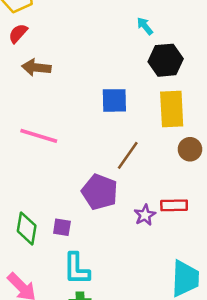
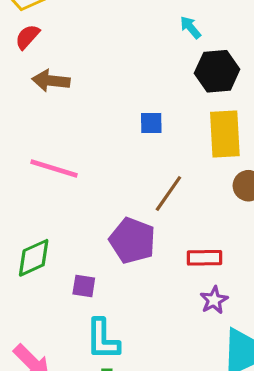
blue square: (114, 100) -> (151, 123), size x0.7
red rectangle: (174, 205) -> (205, 258), moved
purple star: (145, 215) -> (214, 300), moved
green diamond: (27, 228) -> (34, 258), moved, turned 56

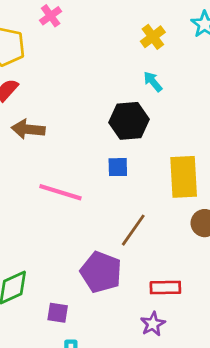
black hexagon: (217, 71) -> (129, 121), moved
pink line: (54, 168) -> (60, 192), moved
purple star: (214, 300) -> (153, 324), moved

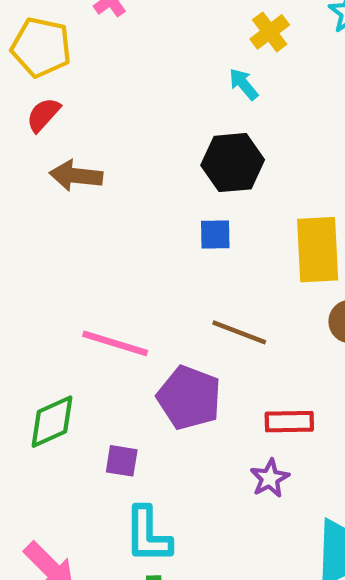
cyan arrow: (153, 82) -> (244, 84), moved
pink line: (60, 192) -> (115, 343), moved
brown line: (133, 230) -> (239, 332), turned 76

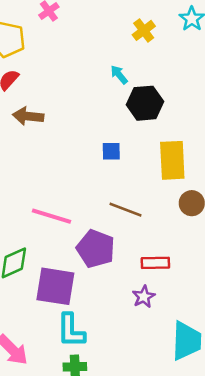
cyan arrow: (244, 84) -> (119, 75), moved
black hexagon: (233, 163) -> (145, 103), moved
purple square: (122, 461) -> (55, 286), size x2.0

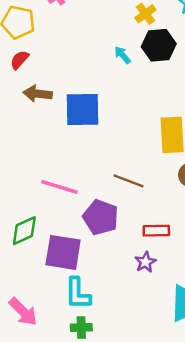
black hexagon: (145, 103) -> (159, 45), moved
blue square: (111, 151) -> (82, 109), moved, size x2.0

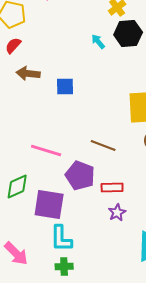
blue square: (82, 109) -> (65, 86), size x0.6
red rectangle: (156, 231) -> (112, 188), moved

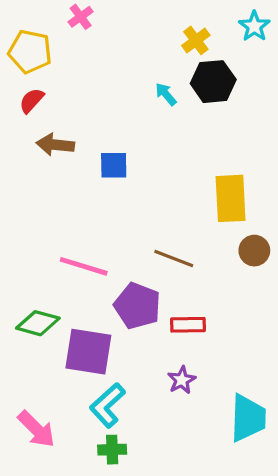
green diamond: (17, 186) -> (38, 323), turned 40
purple star: (117, 212) -> (182, 380), moved
cyan L-shape: (61, 238) -> (107, 405), turned 48

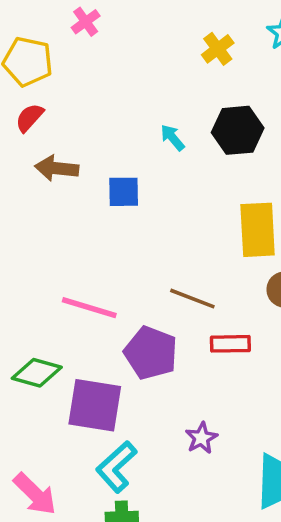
black hexagon: (213, 82) -> (238, 130), moved
cyan arrow: (166, 94) -> (172, 138), moved
red rectangle: (188, 325) -> (230, 344), moved

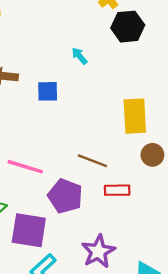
black hexagon: (238, 130) -> (128, 27), moved
purple star: (201, 438) -> (98, 251), size x1.6

